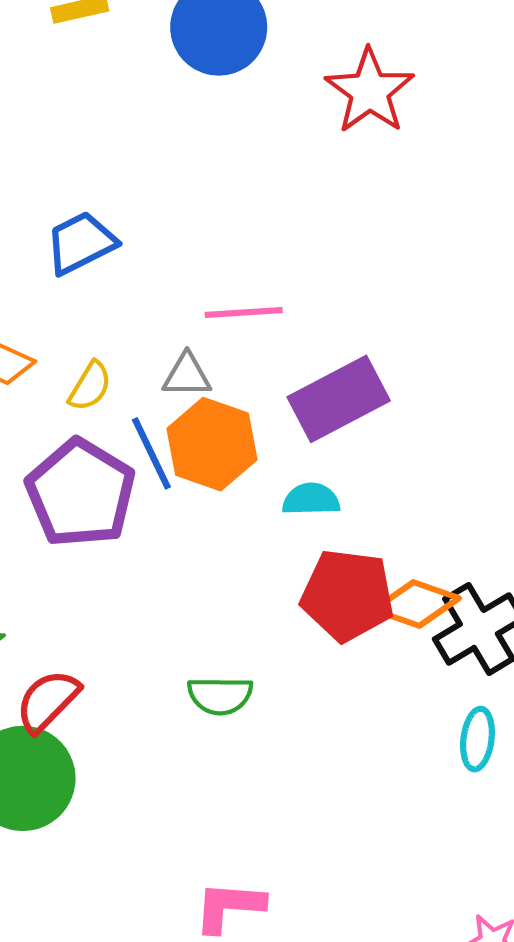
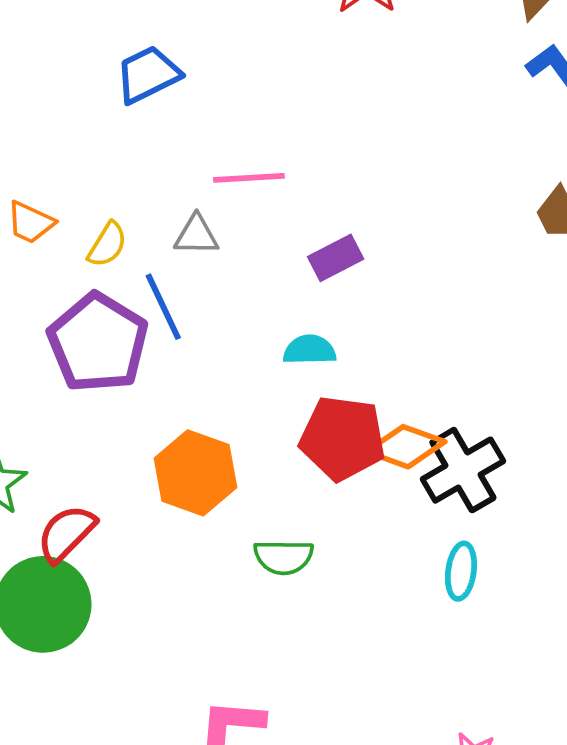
blue trapezoid: (81, 243) -> (148, 74), moved
purple rectangle: (339, 399) -> (336, 258), size x0.6
orange hexagon: (212, 444) -> (195, 473), moved
green semicircle: (220, 696) -> (284, 557), moved

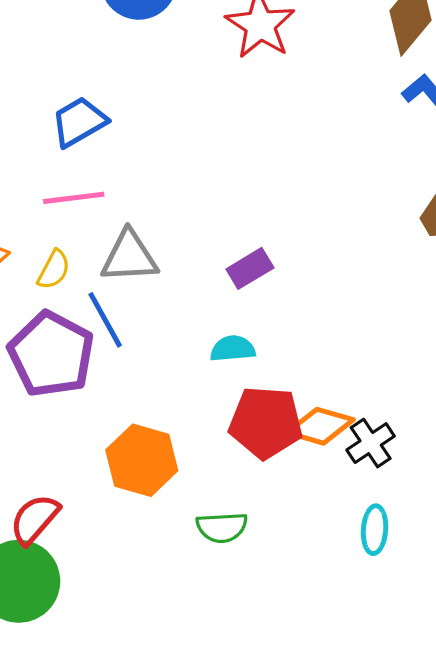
pink line: (249, 178) -> (74, 198), moved
gray triangle: (196, 235) -> (129, 257), size x1.5
black cross: (463, 470) -> (371, 443), size x0.7

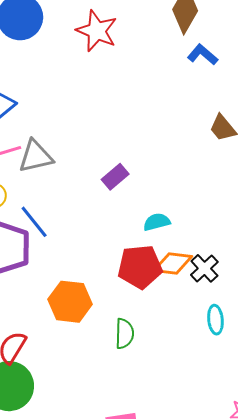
gray triangle: (129, 257) -> (36, 156), moved
cyan semicircle: (233, 349) -> (157, 222), moved
green semicircle: (222, 527) -> (124, 334), turned -76

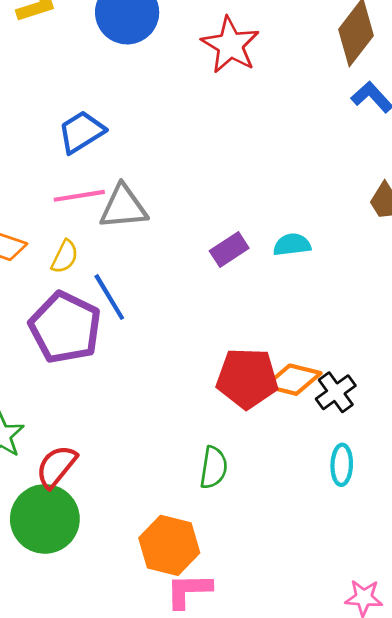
cyan semicircle: (157, 222) -> (292, 245), moved
orange hexagon: (70, 302) -> (169, 545), moved

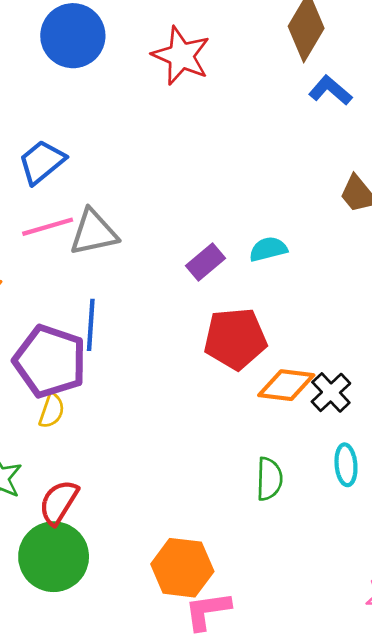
yellow semicircle: (65, 257) -> (52, 411), moved
blue line: (109, 297) -> (91, 325), turned 42
red pentagon: (247, 378) -> (235, 339), moved
green semicircle: (214, 468) -> (269, 479), moved

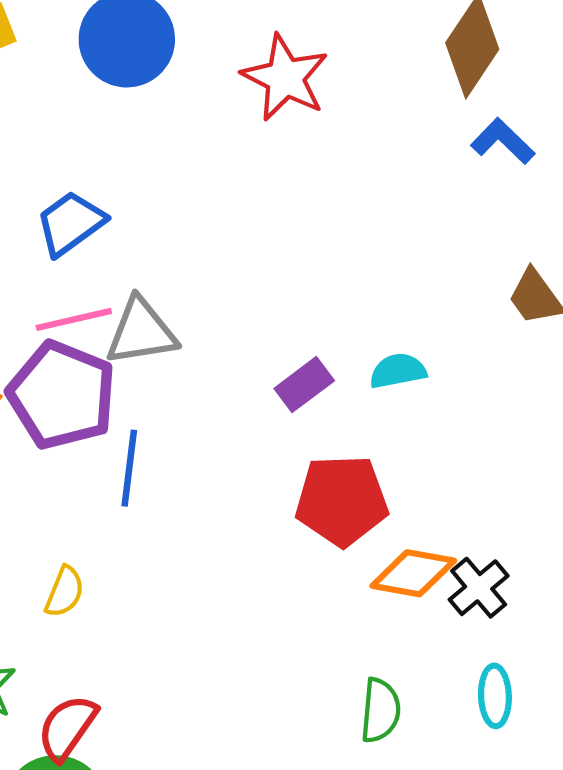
purple pentagon: (50, 361) -> (62, 395), moved

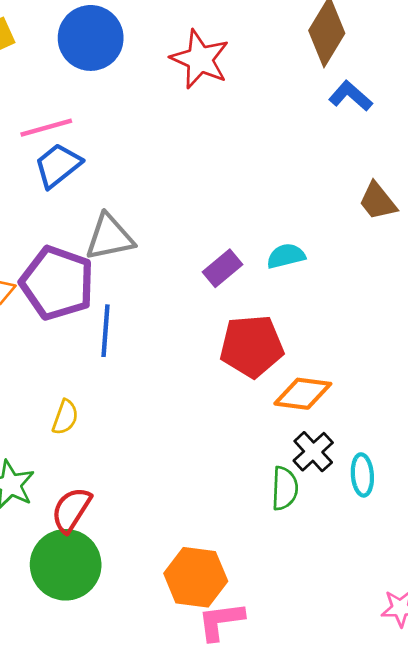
pink line: (74, 319) -> (46, 128), moved
black cross: (479, 588) -> (313, 452), moved

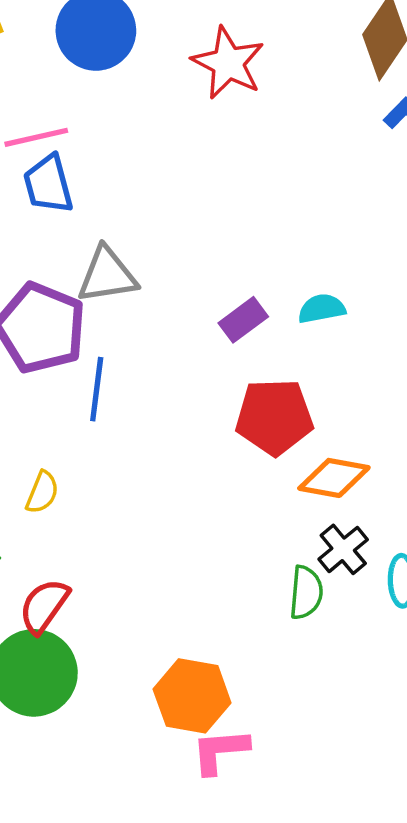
blue trapezoid: (58, 165) -> (48, 184), turned -69

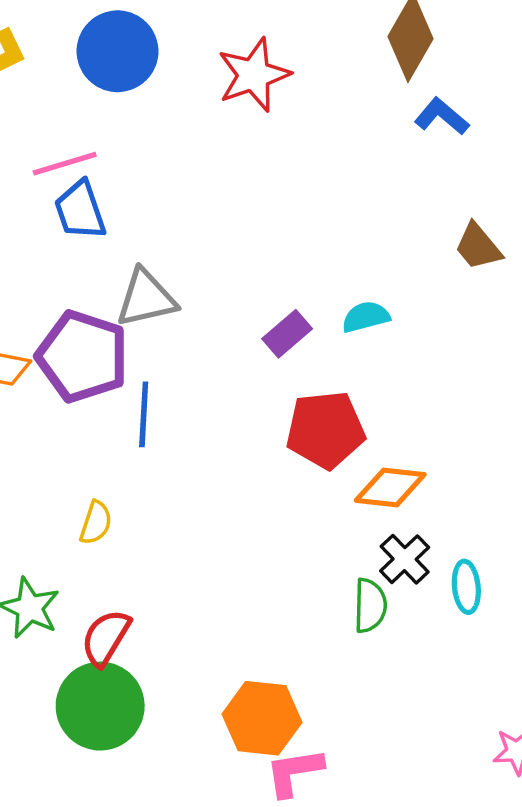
red star: (228, 63) -> (254, 75), turned 30

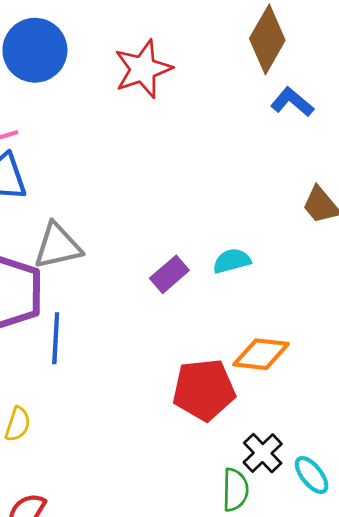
red pentagon: (325, 430) -> (204, 390), moved
orange diamond: (390, 487) -> (261, 354), moved
cyan ellipse: (466, 587) -> (312, 475), turned -33

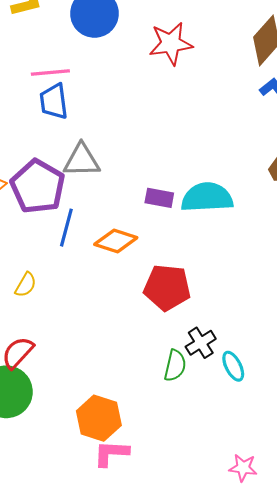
cyan semicircle: (232, 261) -> (207, 197), size x1.8
purple rectangle: (169, 274) -> (159, 198), turned 40
orange diamond: (261, 354) -> (116, 241), moved

